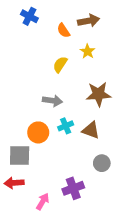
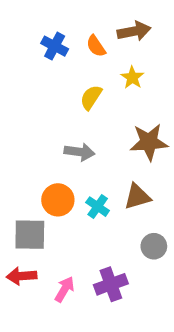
blue cross: (29, 16) -> (55, 46), moved
cyan cross: (66, 126) -> (98, 207), moved, turned -32
brown triangle: (91, 130) -> (137, 197), turned -36
pink arrow: (43, 202) -> (65, 289), moved

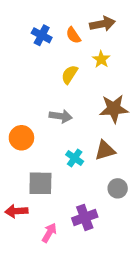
orange circle: (58, 200) -> (21, 138), moved
gray square: (30, 235) -> (40, 183), moved
pink arrow: (65, 289) -> (49, 233), moved

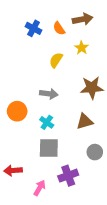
cyan cross: (75, 158) -> (47, 122), moved
gray square: (40, 183) -> (49, 148), moved

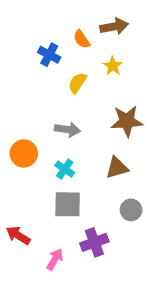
blue cross: (33, 28) -> (49, 55), moved
red arrow: (13, 170) -> (18, 235), turned 36

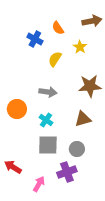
brown arrow: (114, 26) -> (92, 21), moved
gray circle: (131, 210) -> (77, 149), moved

